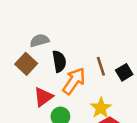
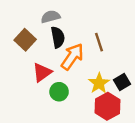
gray semicircle: (40, 40) -> (51, 17), moved
black square: (124, 72) -> (122, 82), moved

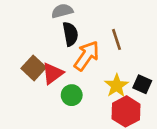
brown square: (25, 40) -> (34, 68), moved
black square: (122, 82) -> (142, 84), turned -35

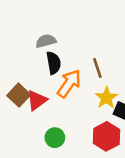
yellow star: (116, 86) -> (106, 98), moved
green circle: (72, 95) -> (55, 138), moved

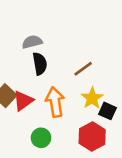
brown line: (97, 68) -> (83, 69), turned 72
orange arrow: (69, 83) -> (55, 102), moved, turned -44

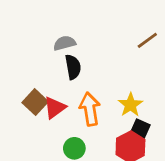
brown line: (83, 69) -> (147, 40), moved
black square: (107, 111) -> (140, 129), moved

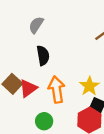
gray semicircle: (65, 43) -> (36, 25), moved, turned -42

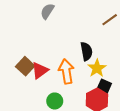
black semicircle: (43, 56) -> (86, 51), moved

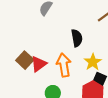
black semicircle: (86, 51) -> (77, 38), moved

